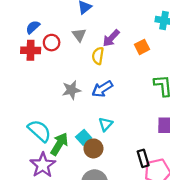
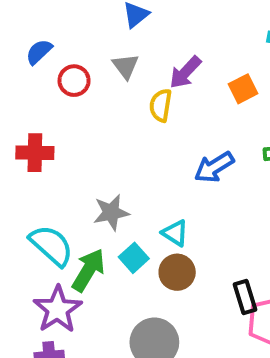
red cross: (31, 50) -> (35, 153), moved
blue arrow: (102, 89) -> (214, 167), moved
gray star: (71, 90) -> (111, 212), moved
cyan triangle: (106, 124) -> (175, 233), turned -40
brown circle: (93, 148) -> (177, 272), moved

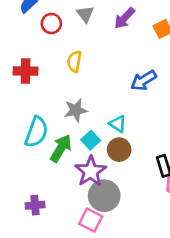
yellow semicircle: (161, 105) -> (74, 61), moved
cyan semicircle: (51, 245) -> (36, 132), turned 68
purple star: (58, 309) -> (91, 171), moved

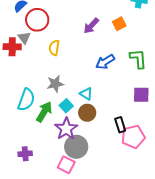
gray triangle: (85, 14) -> (24, 38), moved
purple arrow: (125, 18) -> (91, 26), moved
red circle: (51, 24) -> (37, 20), size x1.5
red cross: (26, 71) -> (12, 47), moved

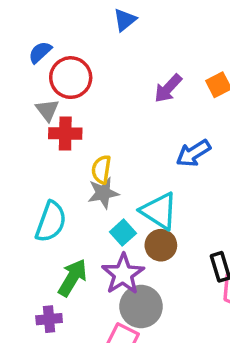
red cross: (12, 47) -> (65, 133), moved
yellow semicircle: (54, 48) -> (101, 169), moved
cyan triangle: (86, 94) -> (159, 211), size x1.6
green arrow: (44, 112) -> (73, 278), moved

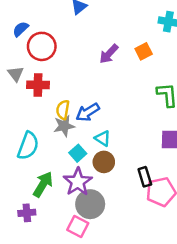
gray triangle: (47, 110) -> (16, 74), moved
blue arrow: (193, 153) -> (88, 112), moved
cyan triangle: (159, 211) -> (103, 138), size x0.6

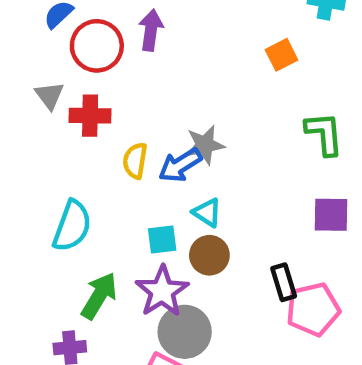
purple arrow: (109, 54) -> (151, 30), moved, turned 145
gray star: (64, 126) -> (205, 145), moved
cyan square: (78, 153) -> (162, 239), turned 35

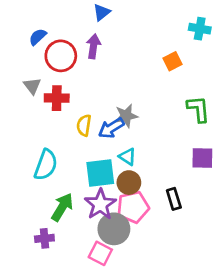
cyan square: (162, 239) -> (100, 173), size x1.6
pink pentagon: (313, 309) -> (133, 207), moved

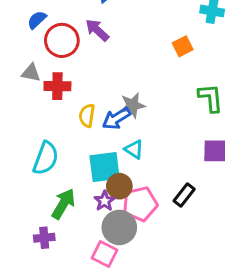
purple arrow: (93, 46) -> (97, 30), turned -55
gray triangle: (32, 86) -> (31, 73), turned -42
brown circle: (129, 183) -> (119, 186), moved
black rectangle: (174, 199) -> (184, 195), turned 55
purple star: (100, 204) -> (105, 201), size x0.6

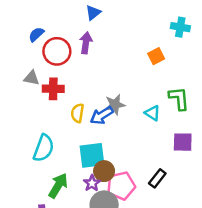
purple arrow: (97, 30) -> (86, 43), turned 55
cyan triangle: (134, 149) -> (152, 113), moved

